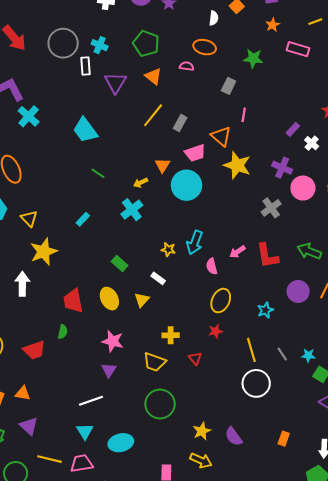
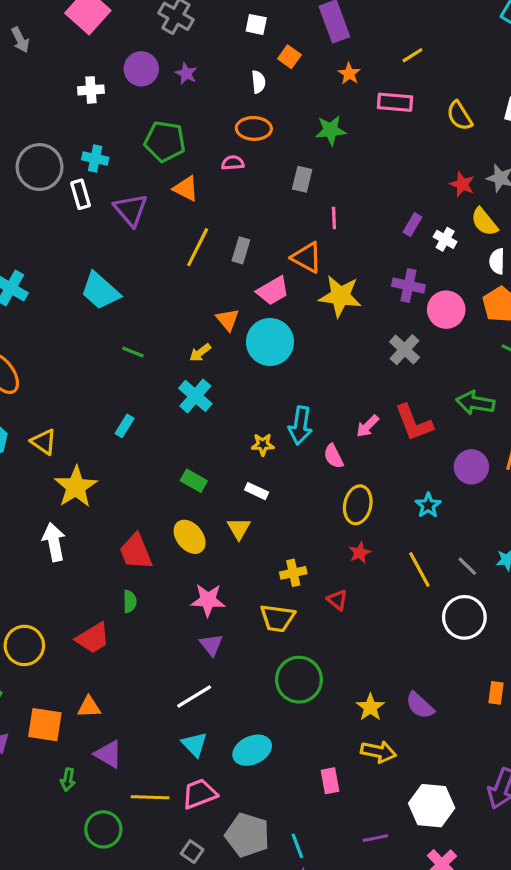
white circle: (256, 383) -> (464, 617), moved

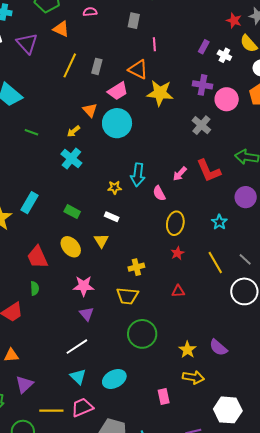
cyan rectangle: (125, 426) -> (29, 203), moved, size x1.5
red triangle: (337, 600) -> (178, 291), moved, turned -40
purple triangle: (108, 754) -> (24, 384), turned 48

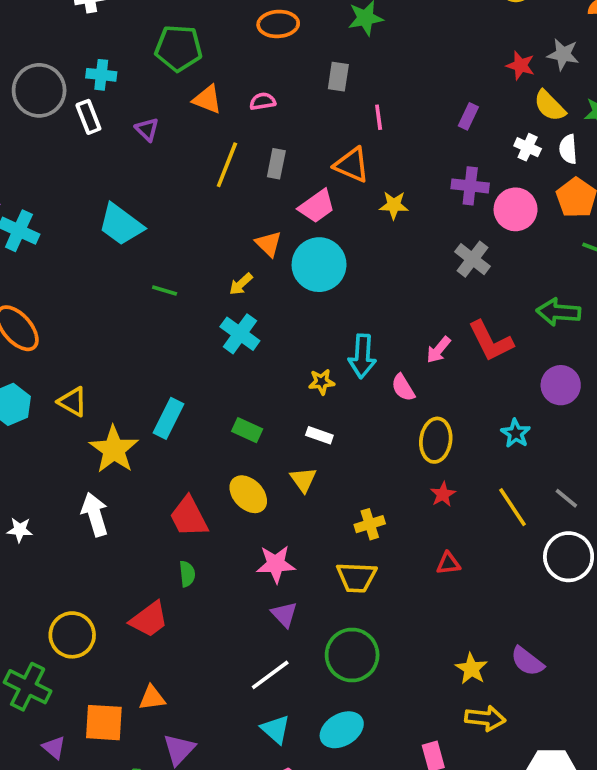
pink semicircle: (90, 12) -> (263, 101), moved
purple triangle: (27, 43) -> (147, 129), size x0.6
white cross: (224, 55) -> (528, 147), moved
yellow star: (160, 93) -> (394, 205), size x0.6
green circle: (142, 334) -> (352, 655), moved

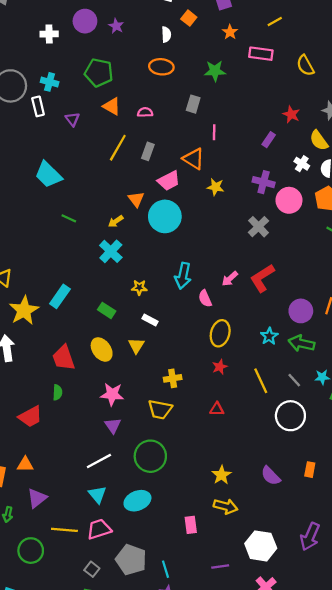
red star: (520, 66) -> (291, 114), moved
green arrow: (558, 312) -> (301, 343), moved
red L-shape: (491, 341) -> (262, 278), turned 76
yellow star: (322, 382) -> (139, 287), moved
purple semicircle: (527, 661) -> (271, 476), moved

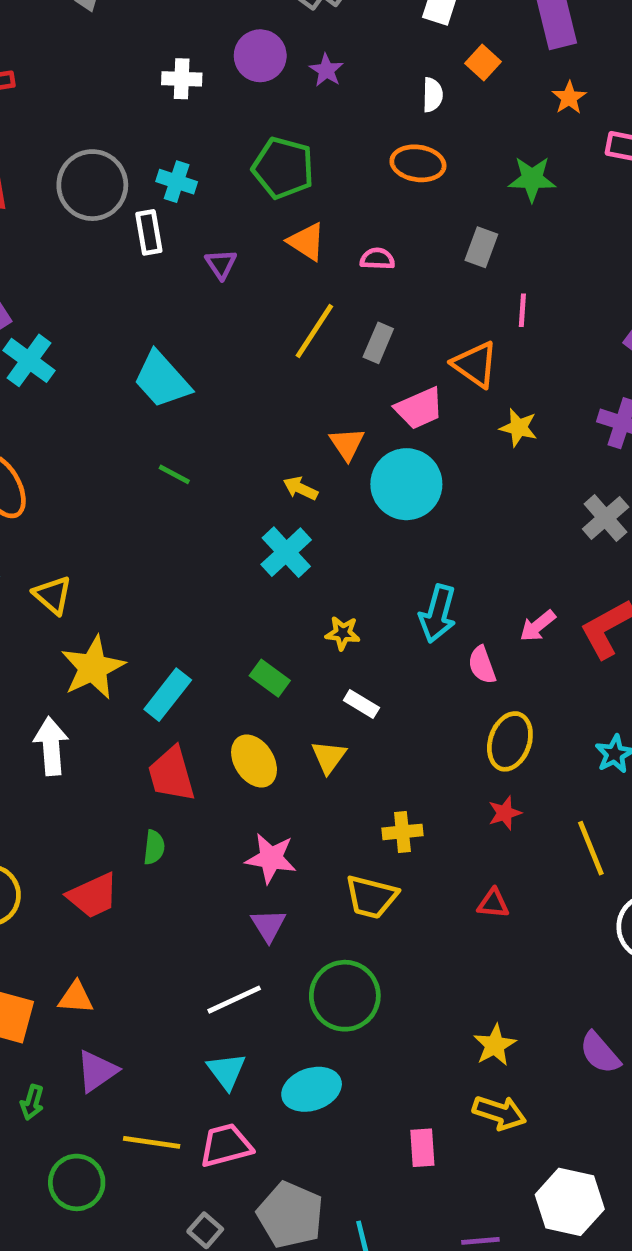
green line: (69, 218) -> (174, 474), moved
yellow arrow: (116, 221) -> (300, 488), turned 56
cyan rectangle: (60, 296) -> (168, 695), moved

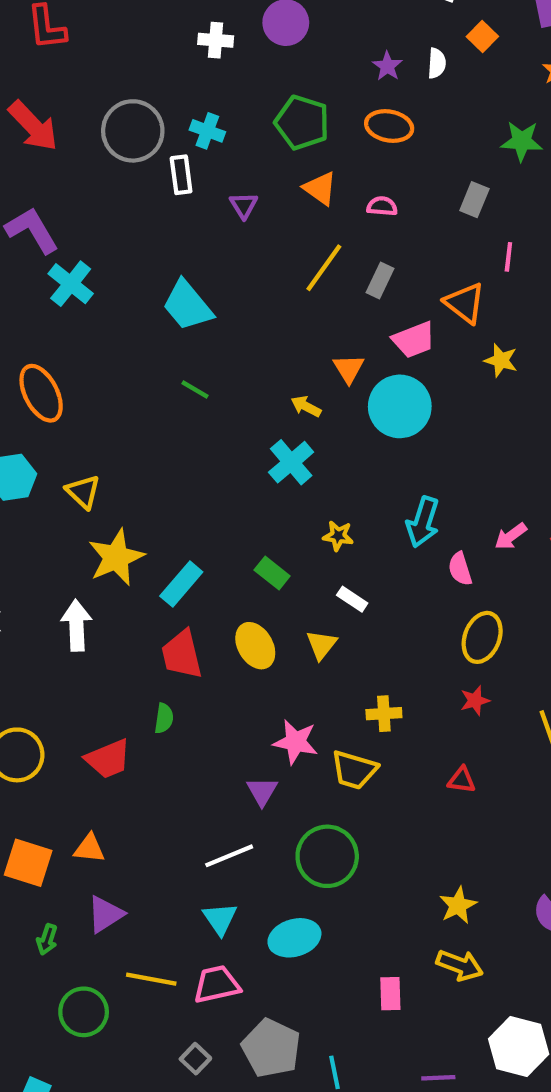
purple star: (326, 70) -> (387, 66), moved
orange ellipse: (418, 163) -> (389, 126), moved
pink star: (271, 858) -> (295, 742), moved

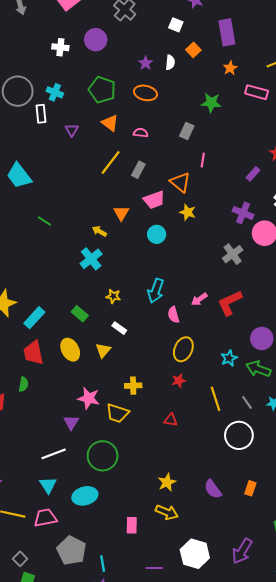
cyan trapezoid: (187, 305) -> (19, 176), moved
yellow star: (501, 360) -> (188, 212), moved
cyan circle: (400, 406) -> (157, 234), moved, size x0.6
gray square: (195, 1059) -> (20, 559), moved

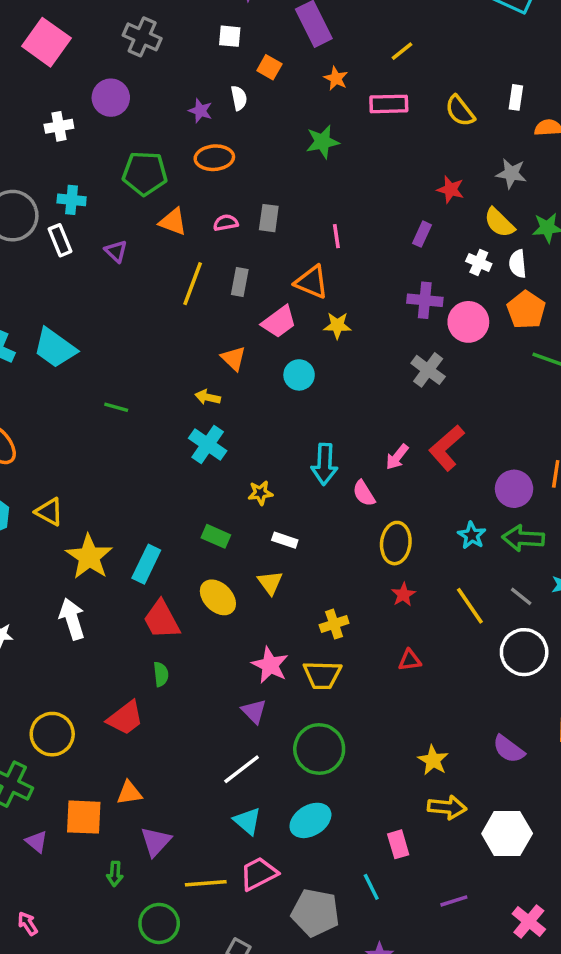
gray rectangle: (187, 131) -> (269, 218), moved
pink star: (89, 398) -> (270, 665), turned 30
white hexagon: (195, 554) -> (507, 833), moved
cyan line: (103, 564) -> (371, 887), moved

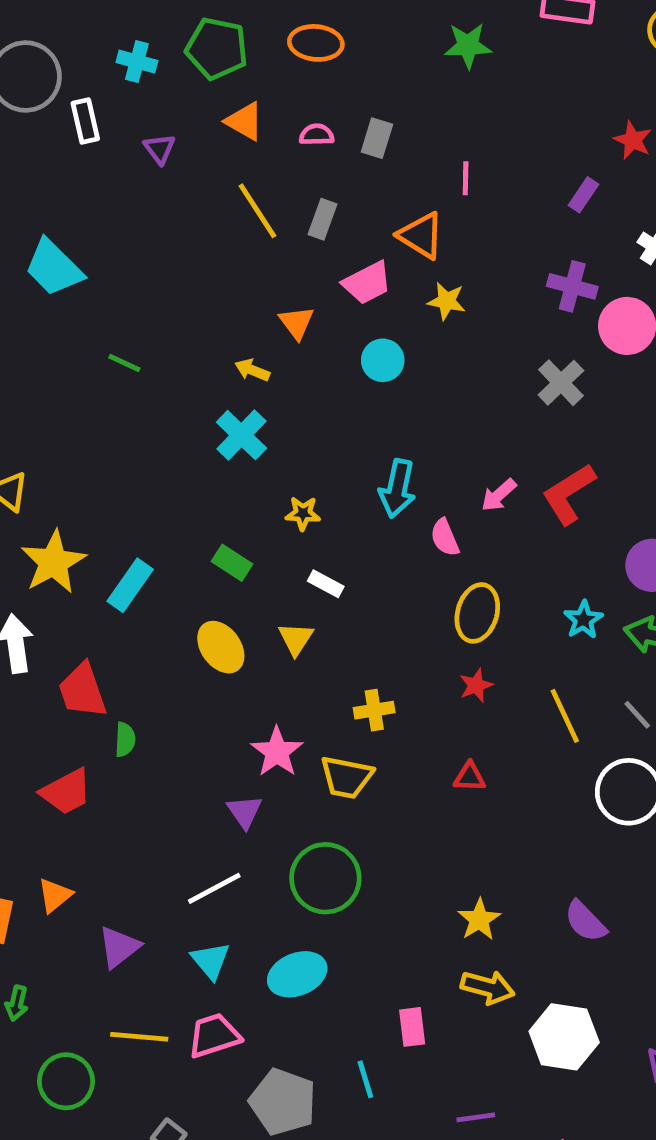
cyan cross: (72, 200) -> (137, 62), moved
yellow line: (193, 284) -> (257, 211), turned -63
red trapezoid: (162, 620) -> (83, 691), moved
orange triangle: (129, 793) -> (55, 895), turned -40
purple triangle: (156, 842) -> (119, 947), moved

